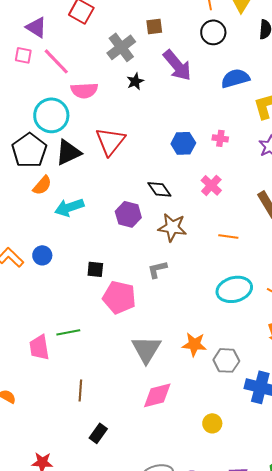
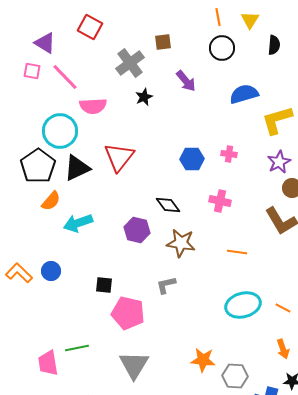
purple arrow: (177, 65) -> (186, 81), size x0.7
pink cross: (211, 185) -> (220, 201), turned -30
gray triangle: (146, 349) -> (134, 365), moved

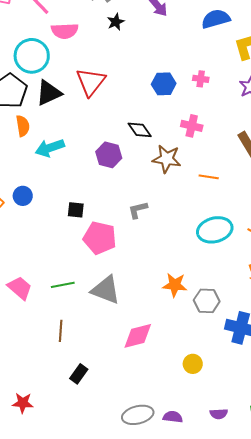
orange semicircle: (51, 201) -> (23, 126), turned -50
brown star: (181, 243) -> (167, 159), moved
green line: (77, 348) -> (63, 285), moved
pink trapezoid: (48, 363) -> (20, 288), turned 140
gray triangle: (134, 365) -> (106, 290), turned -40

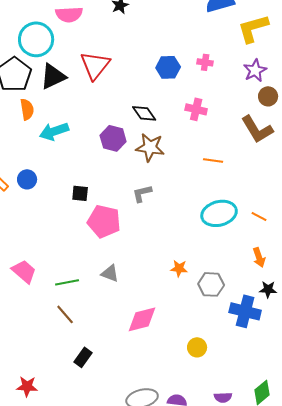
brown star: (167, 159) -> (150, 147), moved
green line: (63, 285) -> (67, 282), moved
orange star: (175, 285) -> (179, 268), size x0.7
gray triangle: (106, 290) -> (110, 273), size x0.6
brown line: (61, 331) -> (65, 314), turned -45

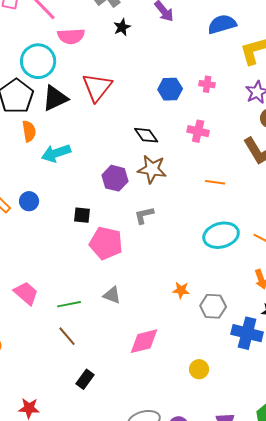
purple hexagon: (113, 138) -> (115, 178), moved

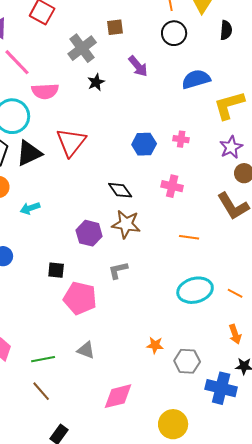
cyan arrow: (56, 153) -> (30, 208), size x0.7
yellow circle: (199, 369) -> (173, 424), size x1.5

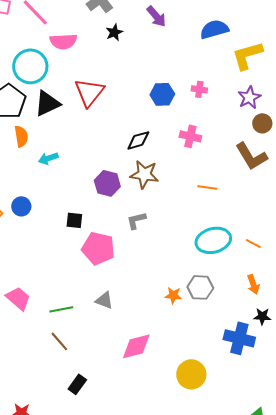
black diamond: (120, 190) -> (138, 140), turned -70
gray hexagon: (187, 361) -> (200, 287), moved

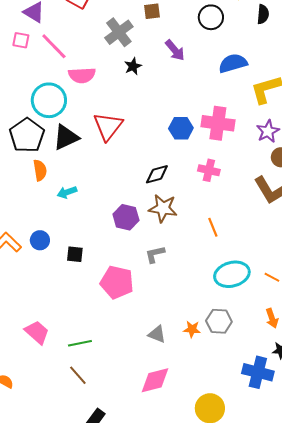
pink cross: (199, 89) -> (218, 123), size x2.0
orange line: (207, 187) -> (213, 227), moved, turned 60
black square: (74, 220) -> (75, 254), moved
gray triangle: (104, 300) -> (157, 334), moved

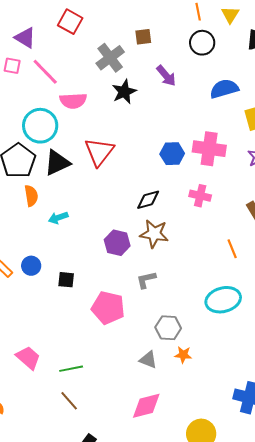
black star: (133, 66) -> (124, 92), size x1.4
orange line: (213, 227) -> (232, 249), moved
gray hexagon: (219, 321) -> (168, 328), moved

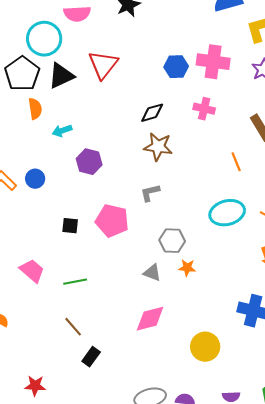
purple hexagon: (117, 243) -> (89, 162), moved
black square: (66, 280) -> (70, 226), moved
brown line: (69, 401) -> (73, 327), moved

